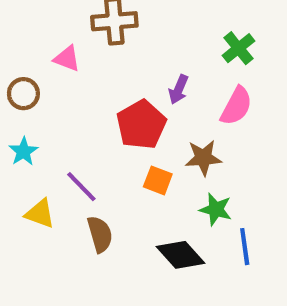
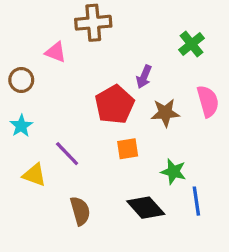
pink semicircle: (236, 106) -> (208, 101), moved, turned -44
brown star: (203, 158) -> (165, 113), moved
orange square: (158, 180) -> (128, 149), turned -30
brown semicircle: (100, 234) -> (80, 211), moved

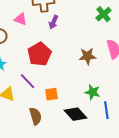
purple arrow: (144, 77) -> (53, 22), moved
red pentagon: (115, 105) -> (39, 54), moved
orange square: (128, 149) -> (51, 94), moved

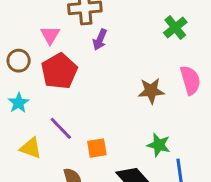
pink triangle: (20, 19) -> (50, 35), turned 40
red pentagon: (39, 54) -> (59, 71), moved

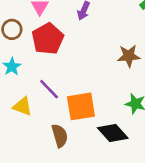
orange square: (97, 148) -> (81, 106), size x1.6

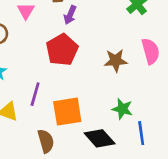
red pentagon: (48, 39) -> (62, 50), moved
purple line: (49, 89) -> (35, 94), turned 60

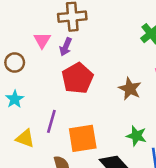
purple arrow: (70, 15) -> (66, 47), moved
brown star: (116, 61) -> (130, 89), turned 30

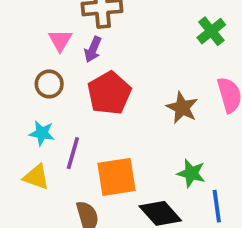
brown circle: (15, 62) -> (49, 84), moved
cyan star: (15, 99) -> (42, 133), moved, turned -30

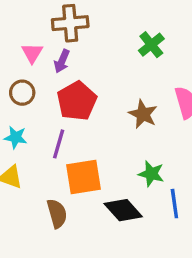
green cross: (211, 31) -> (151, 45), moved
purple line: (73, 153) -> (59, 144), moved

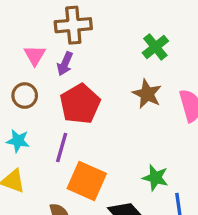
brown star: (143, 114) -> (147, 94), moved
orange square: (83, 177) -> (87, 181), turned 33

